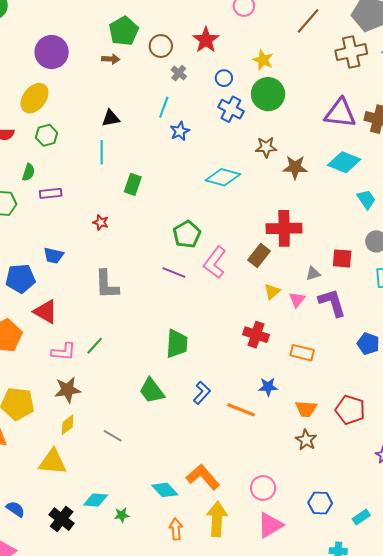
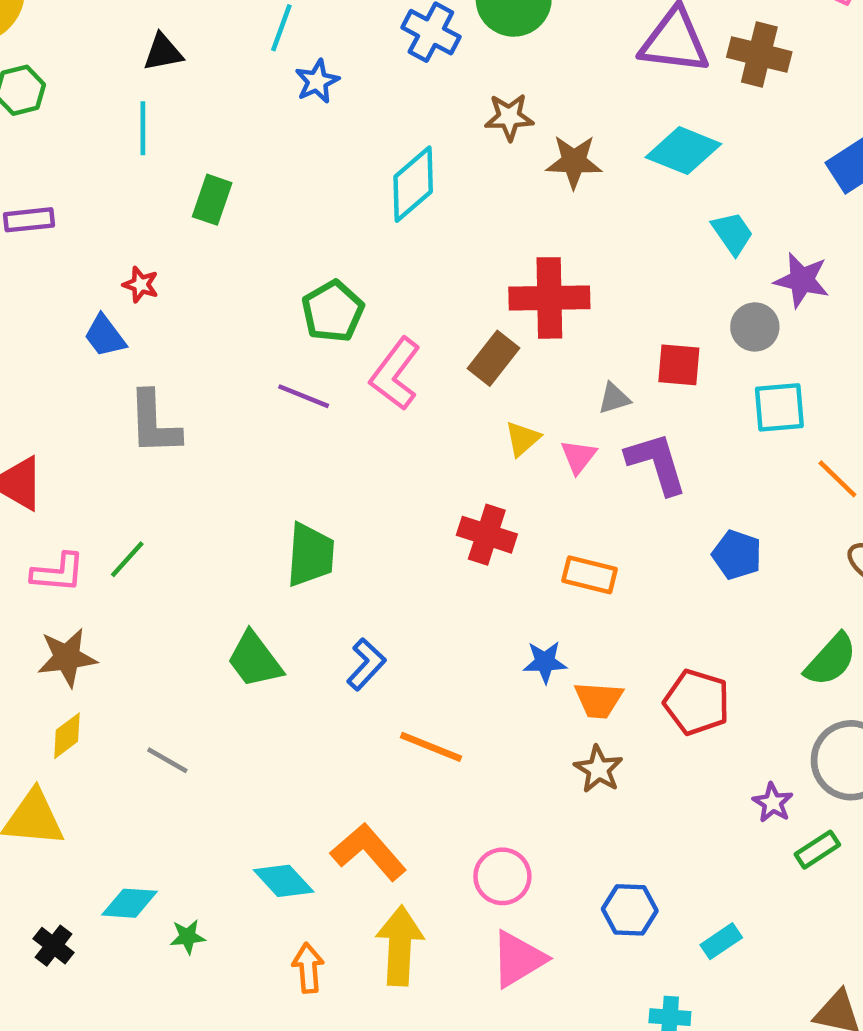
cyan diamond: (223, 177) -> (413, 184), turned -56
blue trapezoid: (54, 255) -> (105, 336), moved, turned 40
blue star: (268, 387) -> (545, 662), moved
orange line: (241, 410) -> (431, 747), moved
black cross: (62, 519) -> (54, 946), size x0.7

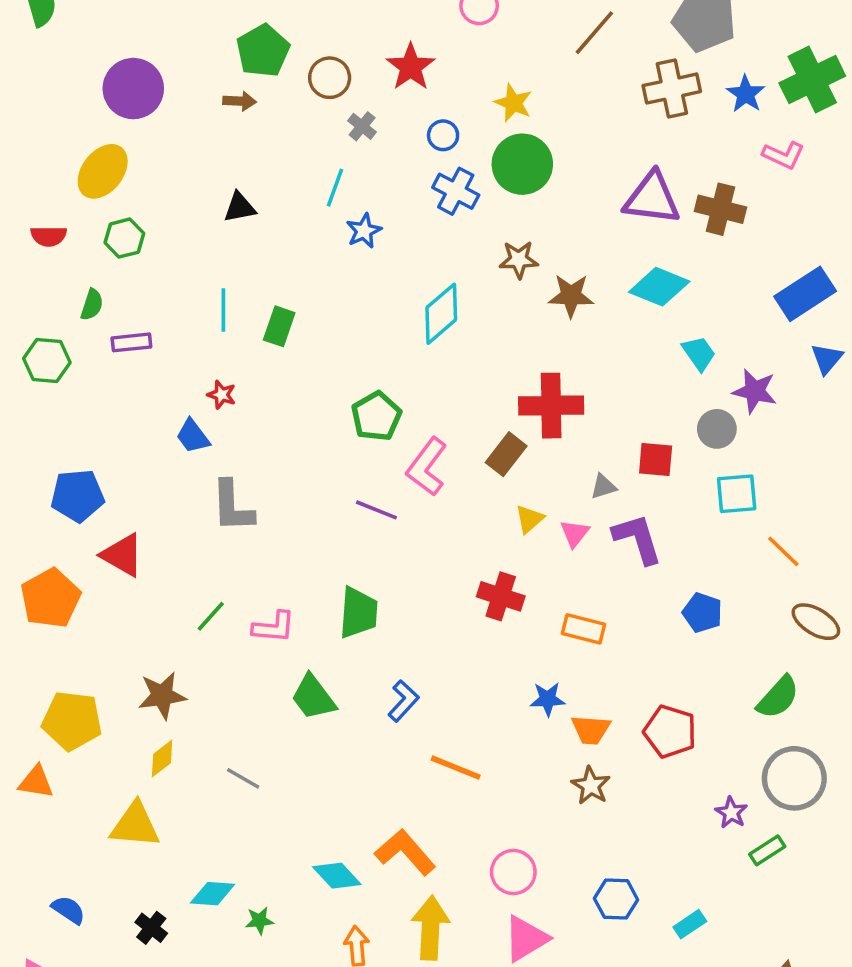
cyan line: (143, 128) -> (223, 310), moved
purple line: (304, 396) -> (376, 510), moved
pink L-shape: (58, 573) -> (274, 627), moved

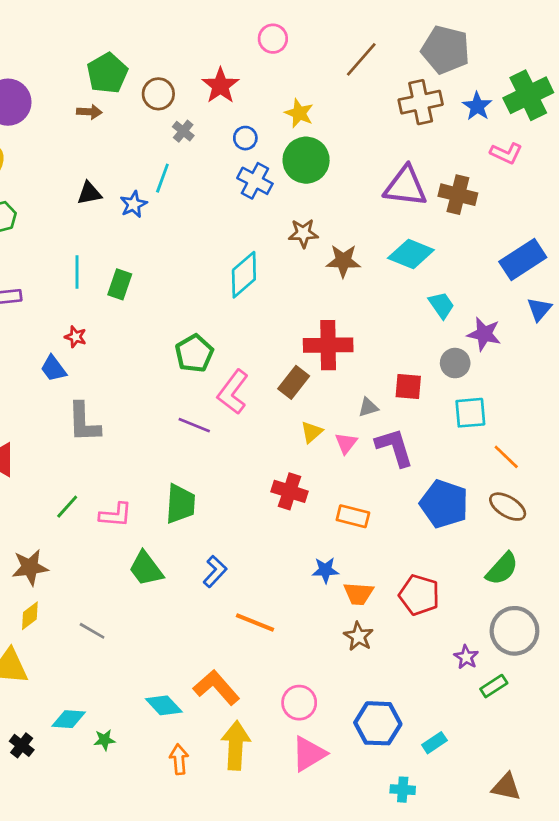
blue star: (364, 231) -> (133, 204), moved
blue pentagon: (702, 613) -> (444, 504), size x1.6
brown ellipse: (816, 622) -> (508, 507), moved
blue hexagon: (616, 899) -> (378, 723), size x1.4

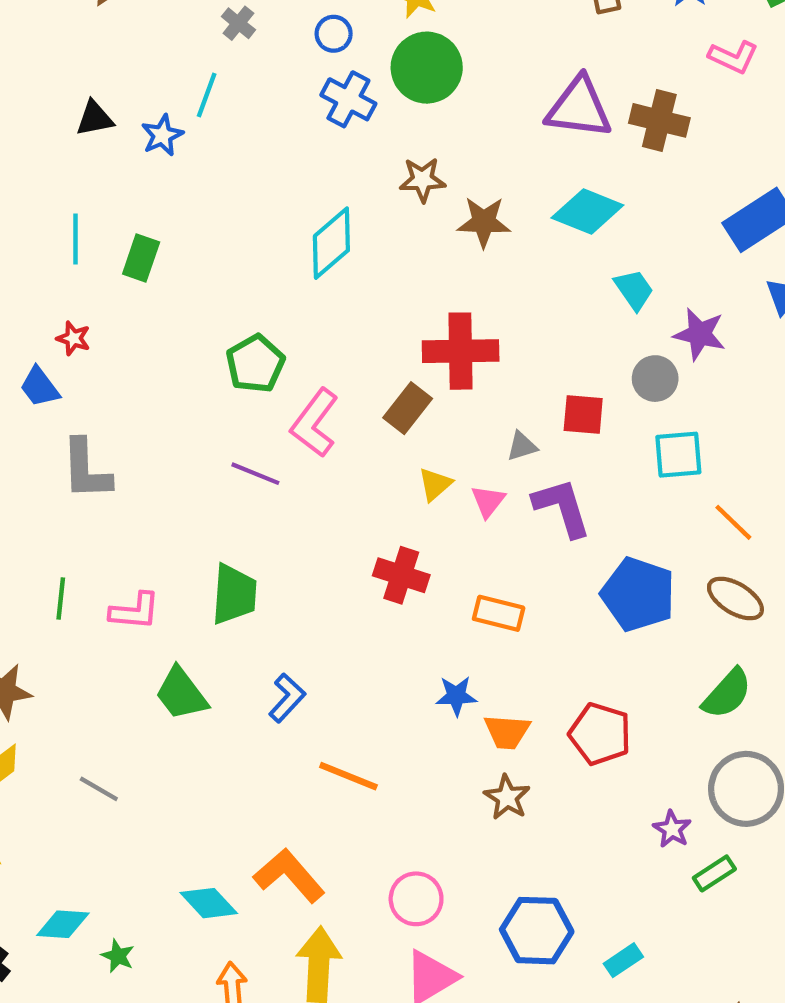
green line: (67, 507) -> (61, 599), turned -36
green star: (105, 740) -> (118, 956), turned 30

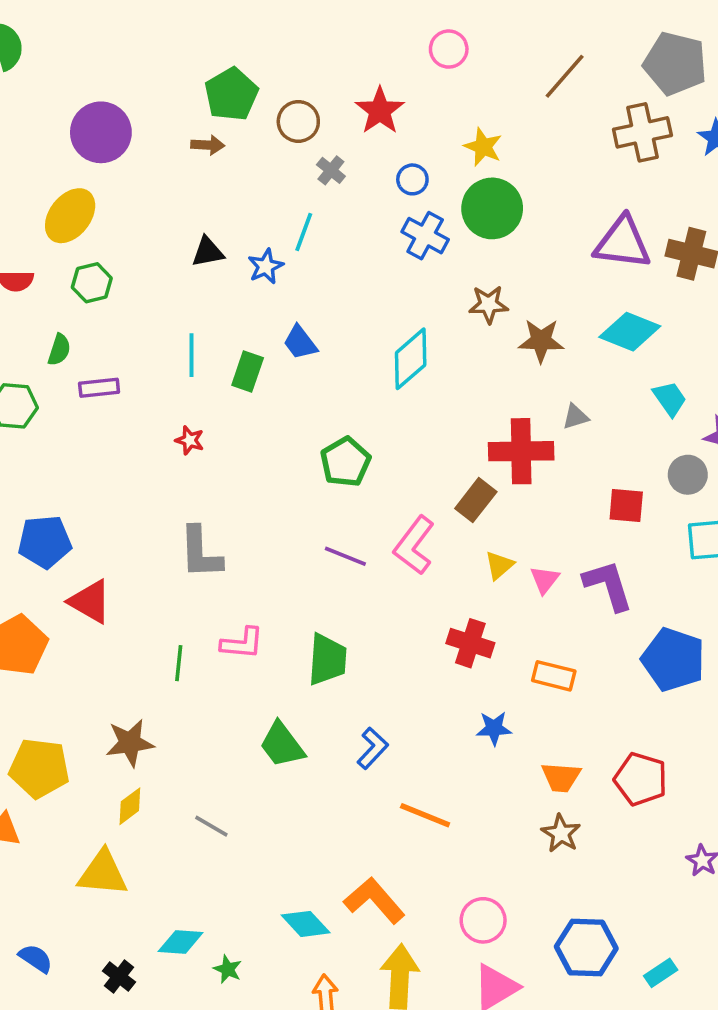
blue trapezoid: (40, 387) -> (300, 342), moved
pink L-shape: (315, 423) -> (414, 545), moved
gray triangle: (522, 446) -> (575, 417), moved
pink L-shape: (135, 611) -> (242, 643), moved
blue star: (456, 696) -> (494, 728), moved

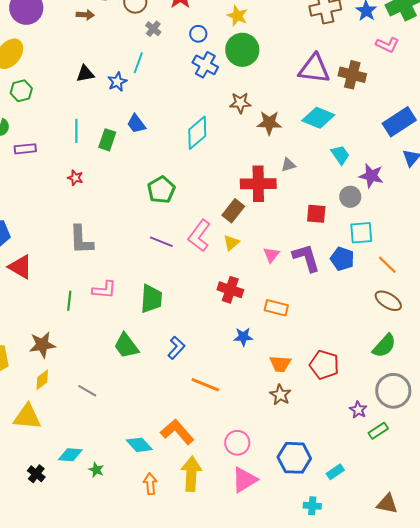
yellow triangle: (499, 565) -> (231, 243), moved
blue pentagon: (673, 659) -> (342, 259), moved, size x0.7

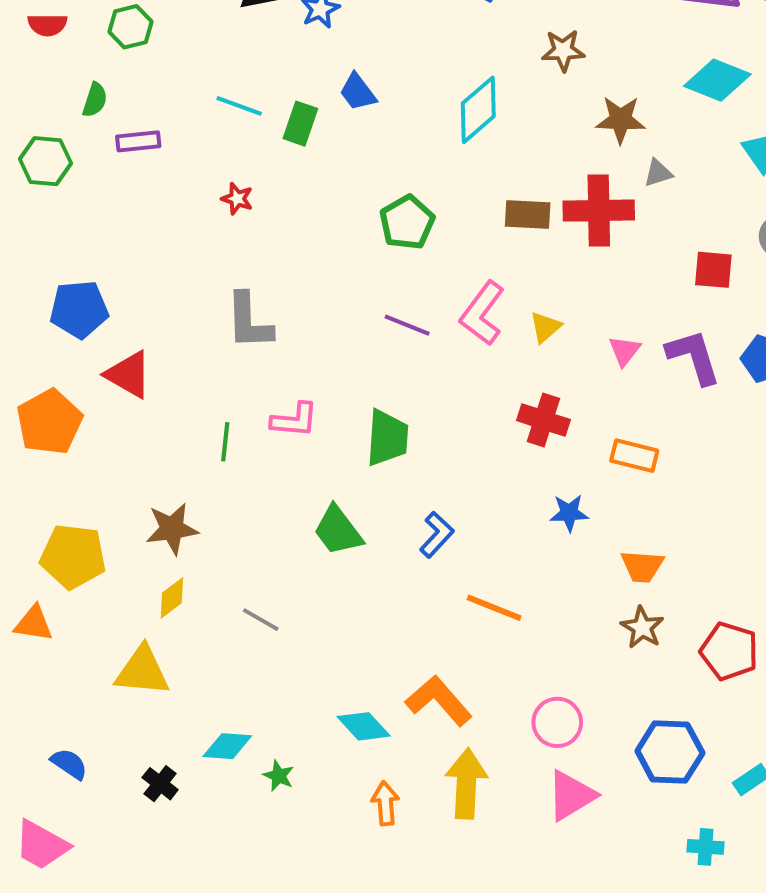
brown star: (269, 123) -> (621, 120), moved
cyan line: (76, 131) -> (239, 106), turned -70
brown rectangle: (233, 211) -> (528, 214), moved, turned 55
red pentagon: (324, 365) -> (729, 651), moved

